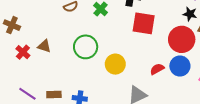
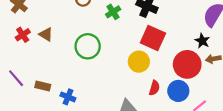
yellow circle: (115, 64) -> (139, 62), moved
red semicircle: (157, 69) -> (154, 88), turned 120

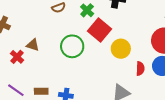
red cross: (23, 35) -> (17, 57), moved
red square: (153, 38) -> (99, 30), moved, turned 30

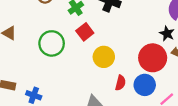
red square: (99, 30) -> (85, 32), size x0.7

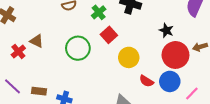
black star: (167, 34) -> (166, 30), moved
red semicircle: (120, 83) -> (146, 81), turned 112

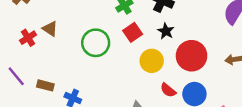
black star: (166, 30) -> (166, 31), moved
red circle: (175, 55) -> (192, 56), moved

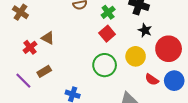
red square: (133, 32) -> (107, 34), moved
green circle: (96, 43) -> (105, 65), moved
brown rectangle: (45, 85) -> (44, 71), moved, turned -40

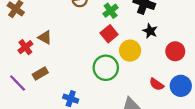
red circle: (169, 49) -> (175, 51), size x0.7
yellow circle: (136, 56) -> (130, 51), moved

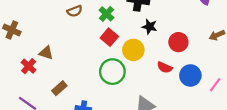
brown rectangle: (40, 73) -> (59, 88), moved
red semicircle: (157, 84) -> (165, 67), moved

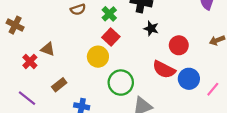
yellow circle: (133, 50) -> (98, 57), moved
red semicircle: (165, 67) -> (164, 70), size x1.5
green circle: (112, 72) -> (121, 83), moved

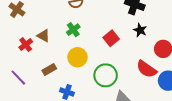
green cross: (109, 14) -> (73, 30), moved
red square: (111, 37) -> (111, 38), moved
yellow circle: (98, 57) -> (77, 57), moved

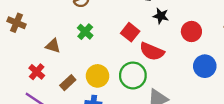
red cross: (26, 45) -> (37, 72), moved
yellow circle: (77, 57) -> (98, 76), moved
red semicircle: (147, 69) -> (152, 51), moved

